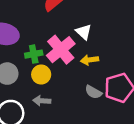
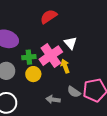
yellow arrow: (90, 60) -> (65, 66), moved, turned 72
gray arrow: (42, 101) -> (53, 99), moved

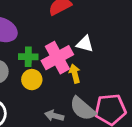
white triangle: (70, 43) -> (85, 44), turned -40
gray semicircle: (74, 92) -> (83, 109), size x1.5

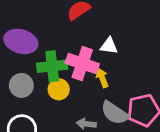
green cross: (28, 57) -> (52, 66), size x1.5
pink cross: (57, 58) -> (82, 64), turned -36

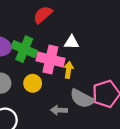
green cross: (52, 66) -> (24, 49), moved, turned 35
yellow arrow: (102, 78) -> (68, 70), turned 35

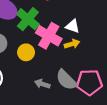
yellow arrow: (68, 70) -> (72, 44), moved, turned 48

